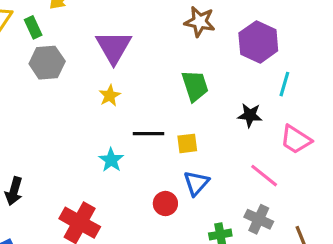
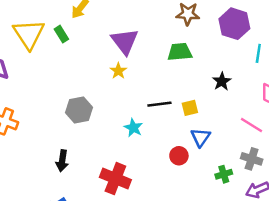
gray hexagon: (47, 63) -> (79, 110), moved
green trapezoid: (195, 86) -> (180, 52), moved, turned -70
yellow star: (110, 96) -> (118, 71), moved
black star: (250, 115) -> (222, 81), moved, turned -30

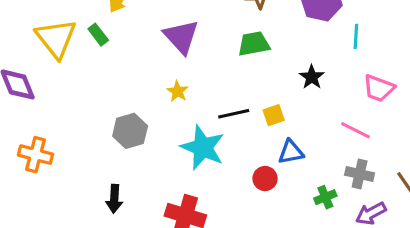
yellow star: (118, 71) -> (178, 91), moved
cyan star: (133, 128) -> (203, 148), size x1.8
blue triangle: (200, 137) -> (291, 152), turned 50

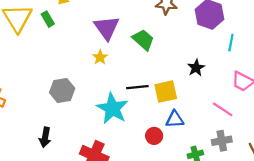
green trapezoid: (254, 44) -> (143, 40), moved, turned 45
yellow star: (178, 91) -> (100, 57), moved
yellow square: (274, 115) -> (166, 92), size x1.5
gray cross: (360, 174) -> (222, 141), turned -30

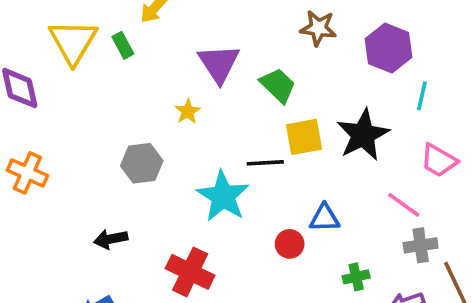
yellow star: (100, 57) -> (188, 111), moved
black star: (196, 68) -> (363, 135), size x1.8
yellow square: (166, 92) -> (304, 137), moved
black arrow: (45, 137) -> (111, 239), turned 66
gray cross: (222, 141) -> (421, 245), moved

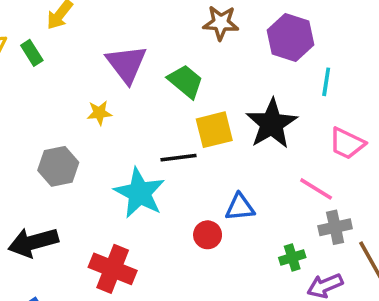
yellow star: (188, 111) -> (99, 113), turned 30
black arrow: (111, 239) -> (33, 242), size x1.5
green cross: (356, 277) -> (292, 257), moved

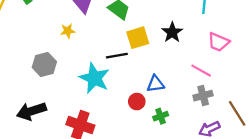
black star: (272, 124) -> (172, 32), size x0.7
gray cross: (335, 227) -> (203, 96), moved
green cross: (292, 257) -> (161, 116), moved

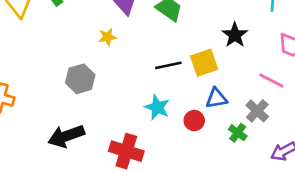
yellow square: (138, 38) -> (204, 63), moved
cyan star: (94, 78) -> (157, 107), moved, size x0.7
gray cross: (203, 96) -> (257, 111), moved, turned -30
green cross: (161, 116) -> (238, 133), moved, turned -32

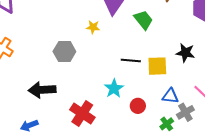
black star: (235, 35) -> (185, 53), turned 30
blue triangle: (216, 98) -> (170, 96), moved

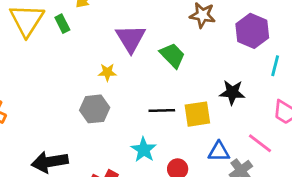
gray hexagon: (64, 52) -> (95, 109), moved

